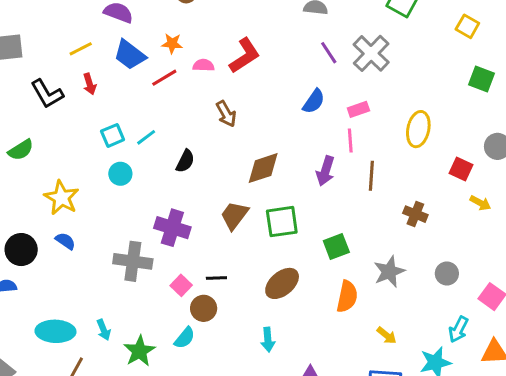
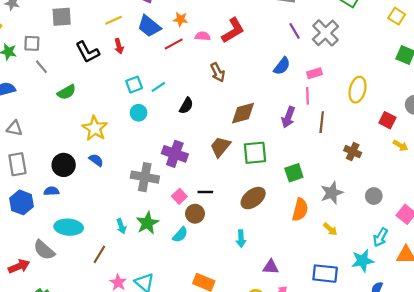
cyan ellipse: (55, 331) -> (69, 227), moved
yellow arrow: (387, 335) -> (330, 229), moved
green star: (139, 351) -> (147, 223), moved

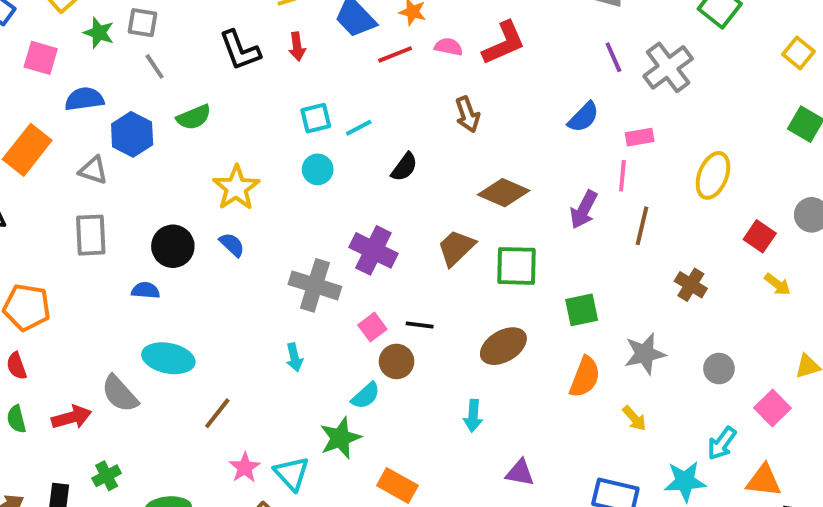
brown diamond: (243, 113) -> (504, 193), turned 32
blue hexagon: (22, 202) -> (132, 134), moved
green star: (147, 223) -> (340, 438), moved
cyan arrow: (121, 226) -> (294, 357), moved

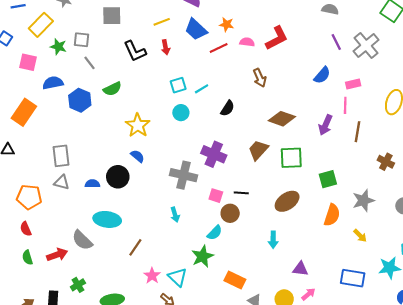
gray triangle: (93, 170) -> (62, 182), moved
black circle: (173, 246) -> (118, 177), moved
pink square: (372, 327) -> (216, 196), turned -32

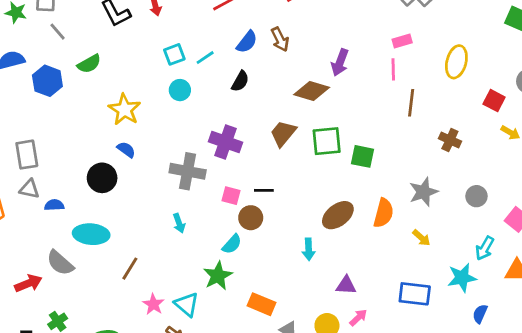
blue semicircle: (322, 75) -> (247, 42), moved
purple arrow: (326, 125) -> (340, 62), moved
green square: (328, 179) -> (362, 156), moved, turned 30
blue semicircle: (92, 184) -> (54, 205), moved
brown ellipse: (287, 201) -> (338, 215), moved

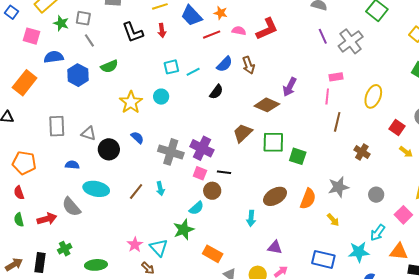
cyan circle: (180, 90) -> (161, 97), moved
purple cross: (225, 142) -> (202, 148), moved
blue semicircle: (126, 150) -> (137, 138), moved
gray triangle: (29, 189) -> (88, 134), moved
brown line: (130, 269) -> (136, 192), moved

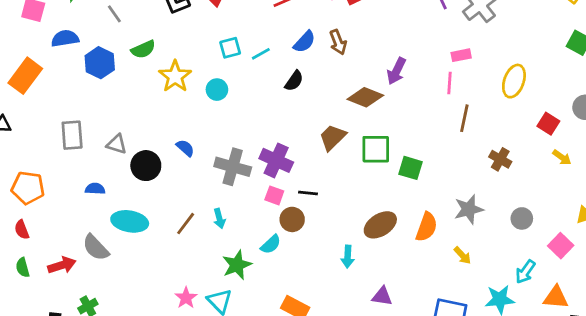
yellow star: (131, 102) -> (175, 76), moved
green star: (184, 230) -> (237, 265), moved

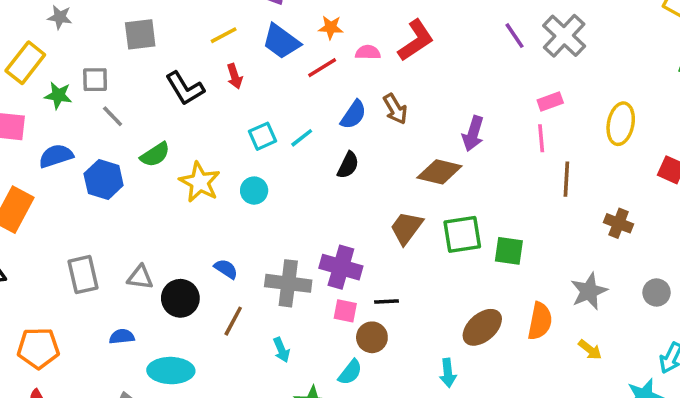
brown line: (186, 224) -> (233, 321), moved

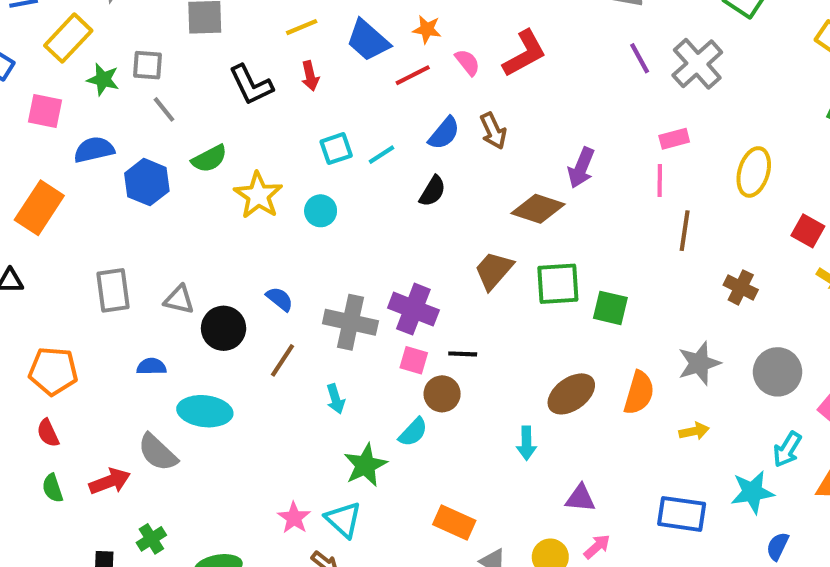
pink semicircle: (368, 52) -> (467, 62), turned 45
gray circle: (657, 292) -> (778, 372), size x1.5
yellow arrow: (590, 350) -> (694, 431), turned -55

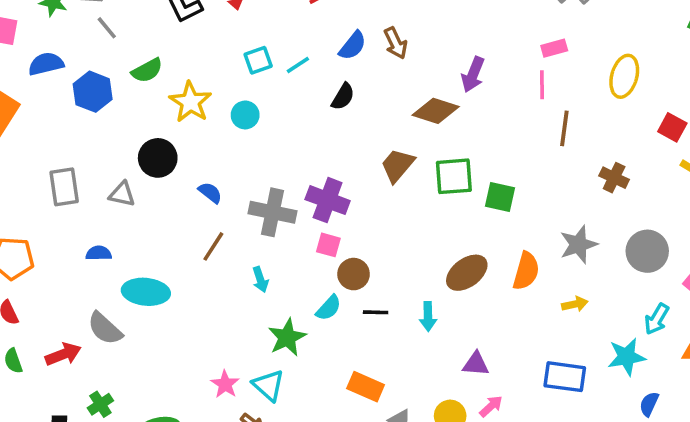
black circle: (224, 328) -> (158, 158), moved
black line: (463, 354) -> (376, 312), moved

